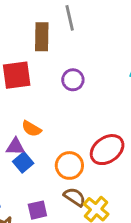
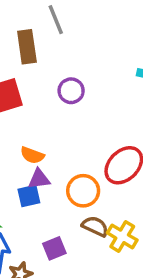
purple triangle: (15, 147) -> (39, 179), moved
blue square: (23, 162) -> (29, 196), turned 36

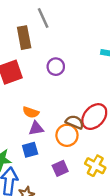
blue square: (29, 196) -> (30, 150), moved
brown semicircle: (95, 226) -> (75, 122), moved
purple square: (54, 248) -> (60, 168), moved

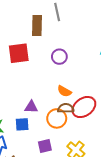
orange semicircle: (31, 112) -> (64, 91), moved
brown semicircle: (75, 122) -> (66, 108), turned -35

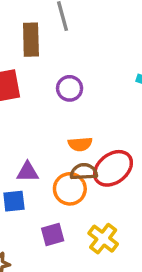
orange semicircle: (64, 91) -> (80, 144), turned -32

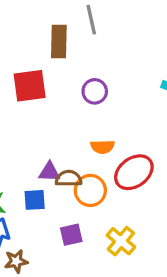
brown semicircle: (84, 172) -> (69, 178), moved

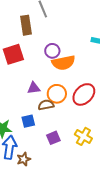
orange semicircle: (103, 147) -> (63, 63), moved, size x1.6
purple triangle: (49, 172) -> (34, 88), moved
orange circle: (90, 190) -> (57, 94), moved

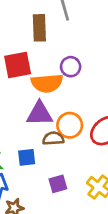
orange semicircle: (63, 63) -> (47, 83), moved
purple triangle: (34, 88) -> (40, 114), size x1.5

